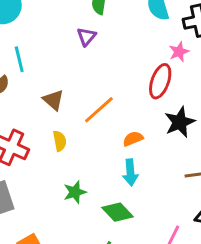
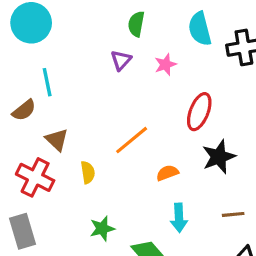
pink star: (179, 52) -> (165, 65), moved
brown triangle: (53, 100) -> (57, 140), moved
cyan arrow: (130, 172) -> (179, 218), moved

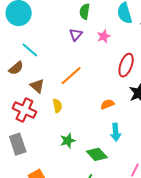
cyan line: (47, 82) -> (30, 50), turned -36
orange line: (132, 140) -> (71, 76), moved

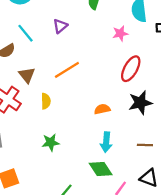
purple triangle: (76, 35) -> (60, 26), moved
pink star: (104, 36) -> (120, 33), moved
green diamond: (97, 154) -> (101, 169), moved

